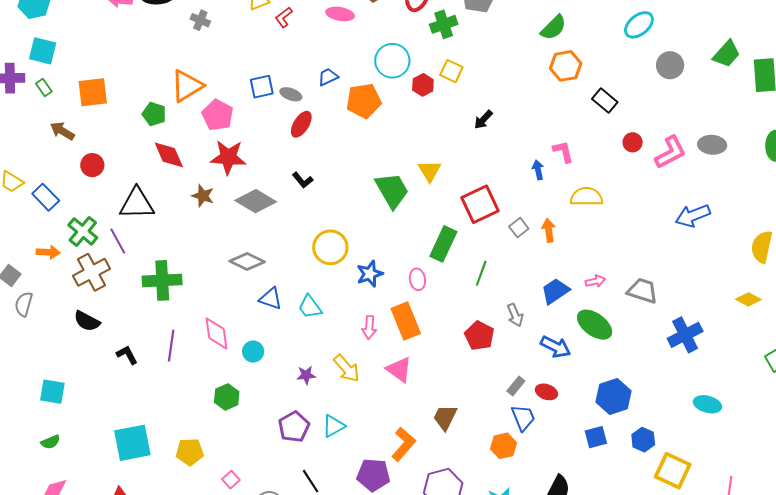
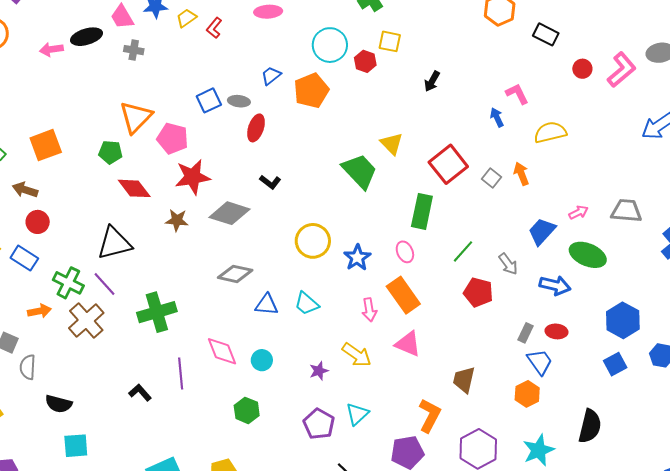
red circle: (92, 165) -> (38, 222), moved
green line: (481, 273) -> (463, 251), moved, turned 35
black semicircle: (87, 321) -> (59, 404), moved

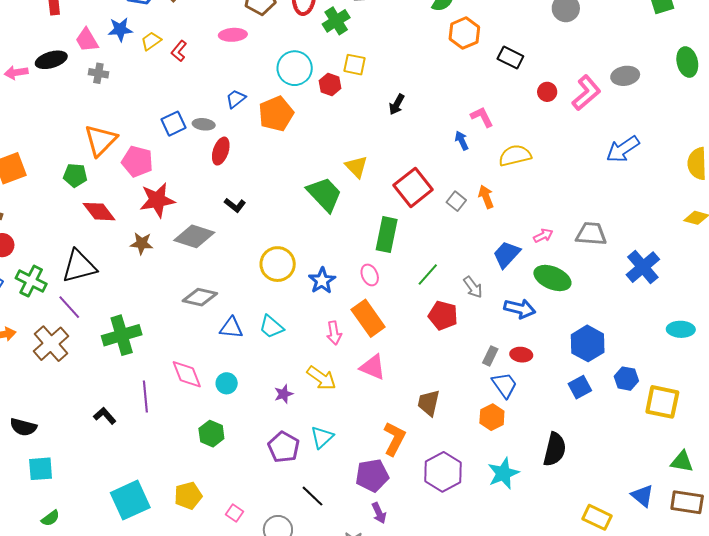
green cross: (68, 283) -> (31, 281), moved

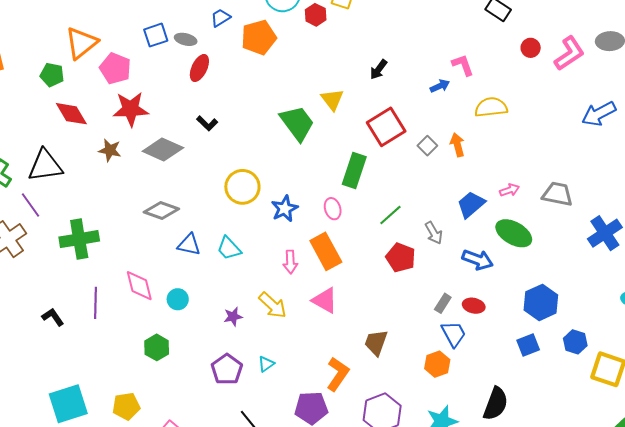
black arrow: (397, 104) -> (379, 69), moved
blue arrow: (462, 141) -> (440, 86), turned 84
cyan triangle: (322, 437) -> (266, 364), size x0.7

